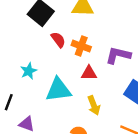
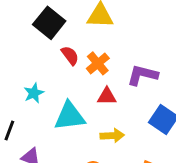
orange cross: (81, 46) -> (98, 63), turned 30
yellow arrow: (94, 105) -> (112, 136), turned -72

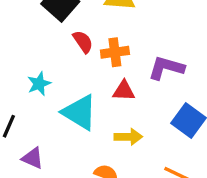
orange cross: (98, 63) -> (115, 52), turned 30
cyan triangle: (70, 116) -> (80, 112), turned 36

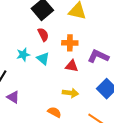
red semicircle: (83, 42) -> (43, 35), moved
cyan triangle: (80, 112) -> (43, 59), moved, size x0.6

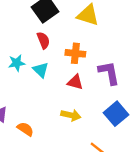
purple L-shape: (98, 56) -> (109, 73), turned 50
orange semicircle: (54, 112) -> (25, 129), moved

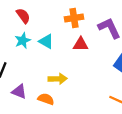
red semicircle: (43, 40) -> (23, 16), moved
yellow arrow: (71, 115) -> (58, 79), moved

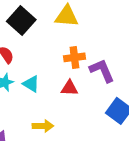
orange cross: (74, 18) -> (74, 57), moved

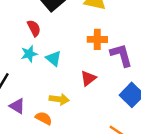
red triangle: (70, 88) -> (88, 78), moved, turned -49

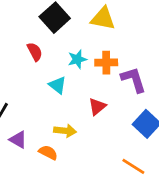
cyan star: (29, 54) -> (77, 59), moved

